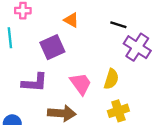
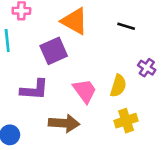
orange triangle: (71, 20) -> (74, 21), size x1.6
purple cross: (137, 47) -> (147, 68), moved, size x0.6

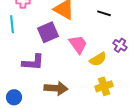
yellow semicircle: (118, 86) -> (98, 59), turned 42
pink trapezoid: (85, 91) -> (78, 44), moved

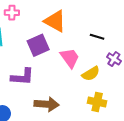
black line: (104, 13) -> (97, 37), moved
yellow cross: (104, 86) -> (97, 102), turned 30

